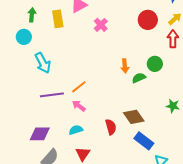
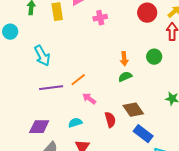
pink cross: (101, 25) -> (100, 18), turned 32
cyan circle: (24, 37) -> (10, 32), moved
green semicircle: (139, 78) -> (125, 77), moved
pink arrow: (79, 106) -> (89, 99), moved

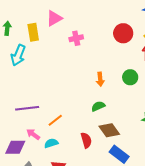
cyan arrow: (42, 56) -> (18, 55), moved, turned 50
green semicircle: (125, 77) -> (98, 106), moved
orange line: (78, 80) -> (55, 120), moved
pink arrow: (89, 99) -> (33, 134), moved

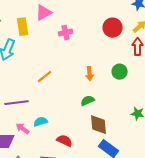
orange line: (55, 120) -> (45, 77), moved
brown diamond: (109, 130) -> (99, 125), turned 30
red semicircle: (86, 140) -> (65, 141), moved, turned -49
cyan semicircle: (51, 143) -> (41, 122), moved

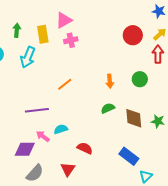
pink cross: (66, 33) -> (71, 40), moved
brown diamond: (99, 125) -> (134, 118), moved

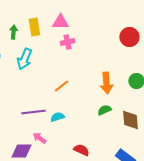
pink triangle: (64, 20) -> (60, 22), turned 30
yellow rectangle: (43, 34) -> (34, 27), moved
orange arrow: (110, 81) -> (106, 83), size x1.5
cyan semicircle: (61, 129) -> (57, 117), moved

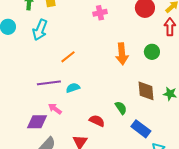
pink cross: (67, 42) -> (100, 13), moved
orange line: (61, 86) -> (68, 57), moved
green semicircle: (104, 110) -> (121, 108), moved, turned 80

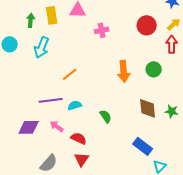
green semicircle: (121, 108) -> (106, 116), moved
red semicircle: (97, 121) -> (79, 138), moved
purple diamond: (37, 122) -> (29, 127), moved

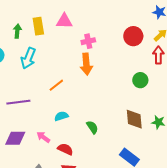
orange arrow: (124, 71) -> (86, 64), moved
purple line: (51, 100) -> (18, 102), moved

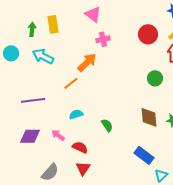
pink triangle: (64, 21) -> (93, 14), moved, turned 36
cyan arrow: (28, 58) -> (43, 56), turned 95
orange arrow: (86, 64) -> (87, 62), moved, turned -130

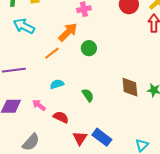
green circle: (155, 78) -> (89, 48), moved
blue rectangle: (144, 155) -> (102, 137), moved
red triangle: (83, 168) -> (80, 138), moved

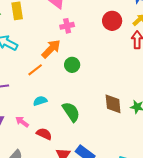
green semicircle: (88, 95) -> (71, 112), size x1.5

